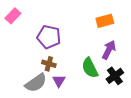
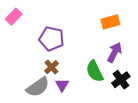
brown cross: (49, 64) -> (52, 67), turned 32

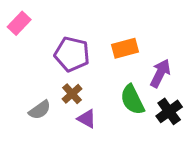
orange rectangle: (110, 22) -> (125, 48), moved
purple triangle: (62, 85) -> (87, 119), turned -32
gray semicircle: (38, 87) -> (40, 110), moved, size x0.7

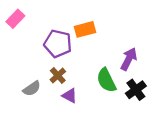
orange rectangle: (125, 48) -> (85, 29), moved

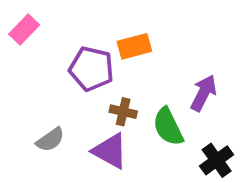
brown cross: (58, 76) -> (123, 112), moved, turned -35
black cross: (136, 90) -> (217, 160), moved
purple triangle: (70, 96) -> (110, 151), size x1.5

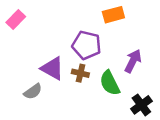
orange rectangle: (134, 46) -> (113, 15), moved
purple pentagon: (91, 69) -> (87, 45), moved
purple triangle: (110, 151) -> (52, 68), moved

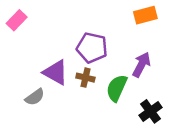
orange rectangle: (113, 15) -> (145, 15), moved
green semicircle: (110, 83) -> (117, 88), turned 50

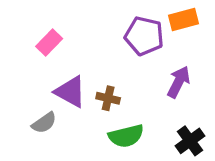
pink rectangle: (17, 20) -> (49, 43), moved
purple pentagon: (92, 48) -> (144, 36), moved
green semicircle: (117, 88) -> (126, 136), moved, turned -128

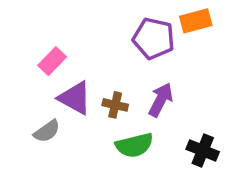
pink rectangle: (49, 43) -> (52, 61), moved
purple arrow: (179, 82) -> (161, 100), moved
black cross: (190, 141) -> (203, 151), turned -32

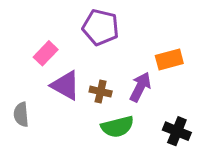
orange rectangle: (196, 21) -> (169, 59), moved
purple pentagon: (154, 38) -> (101, 27), moved
gray semicircle: (47, 131) -> (21, 114), moved, turned 120

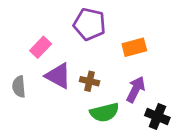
orange rectangle: (169, 59) -> (134, 47), moved
purple arrow: (140, 87) -> (136, 89), moved
gray semicircle: (21, 114) -> (19, 87), moved

